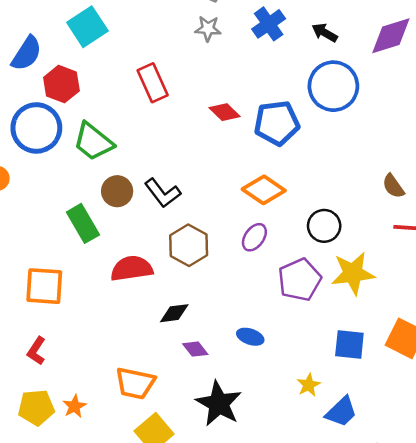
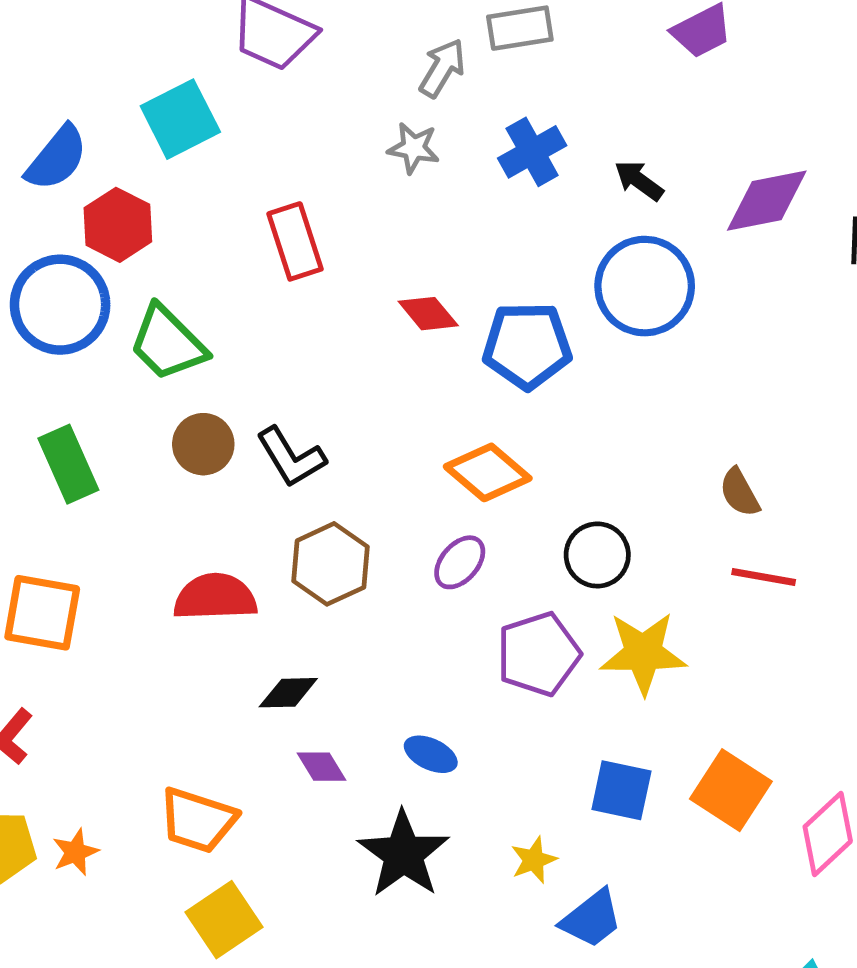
green rectangle: (83, 223) -> (68, 464), moved
black star: (219, 404) -> (403, 854), moved

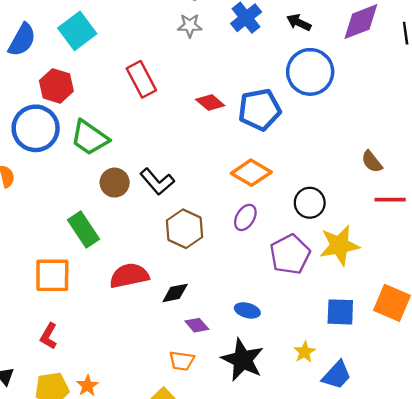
blue semicircle: (57, 158) -> (22, 40), moved
green rectangle: (68, 464) -> (83, 230), moved
red semicircle: (215, 597) -> (129, 276), moved
orange trapezoid: (198, 820) -> (182, 361), moved, size x0.7

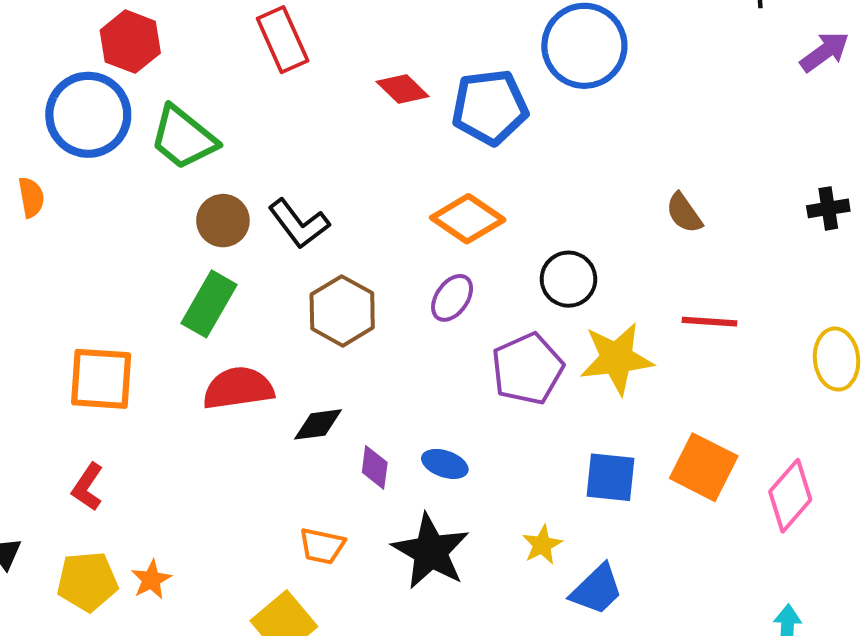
red line: (390, 200) -> (710, 322), moved
green rectangle: (83, 230) -> (209, 304), moved, turned 60
purple diamond: (197, 325) -> (375, 467), moved, turned 45

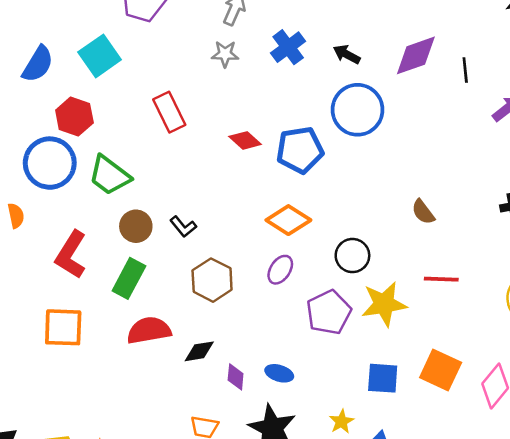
black L-shape: (299, 224) -> (183, 227), size x0.7
red L-shape: (88, 487) -> (71, 255), moved, size x1.6

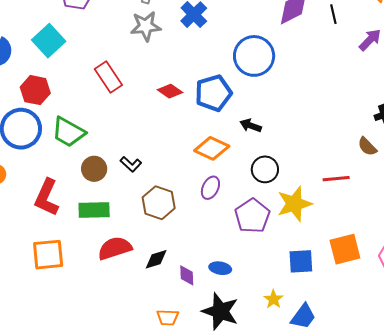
gray star: (225, 54) -> (146, 26), size x1.4
black arrow: (347, 54) -> (251, 126), moved
brown semicircle: (423, 212) -> (367, 147), moved
green rectangle: (129, 278) -> (94, 210), turned 68
orange square: (441, 370) -> (345, 249), turned -32

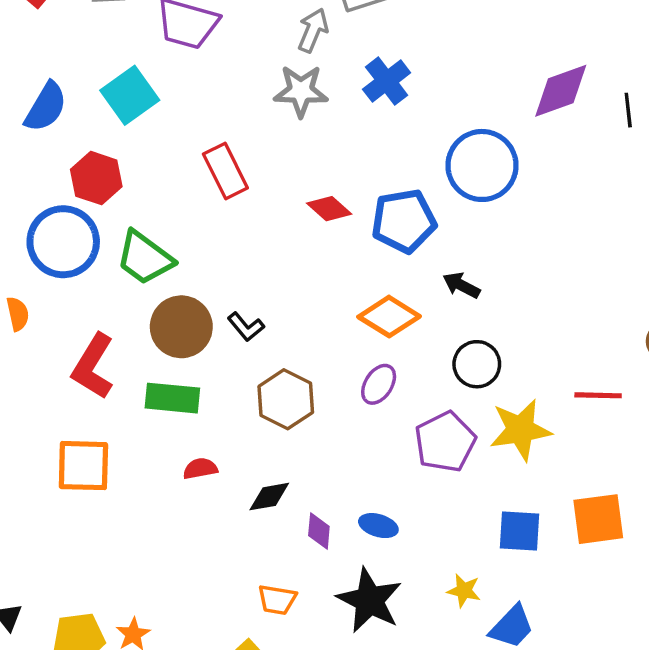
brown circle: (94, 169) -> (181, 327), size x1.4
red semicircle: (115, 248) -> (200, 469), size x0.6
yellow star: (273, 299) -> (464, 591), turned -30

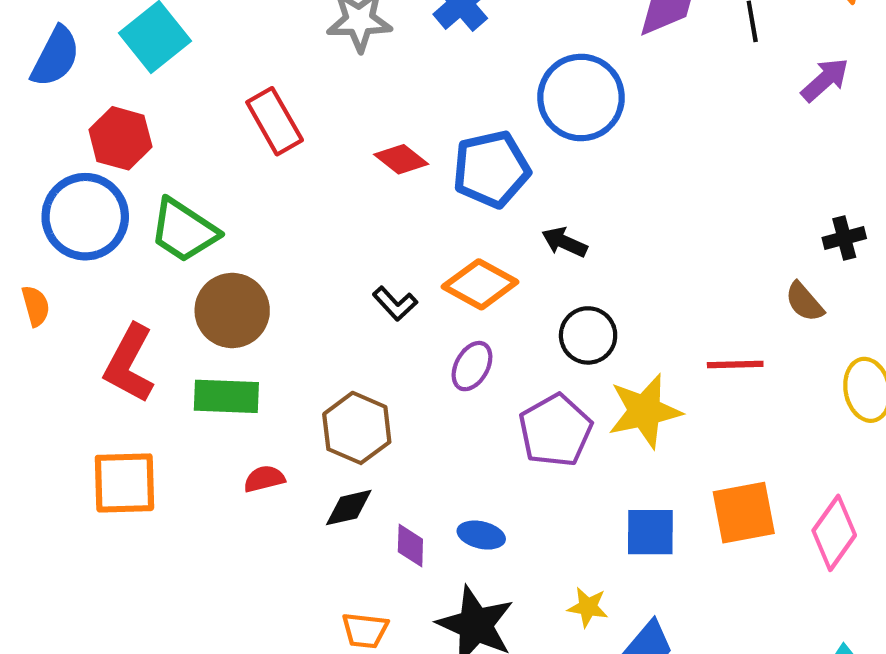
black L-shape: (246, 327) -> (395, 304), moved
brown hexagon: (286, 399) -> (357, 428), moved

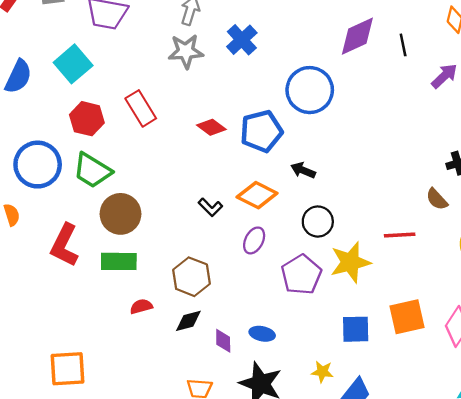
red hexagon: (120, 138) -> (87, 119), moved
orange square: (124, 483) -> (67, 369), moved

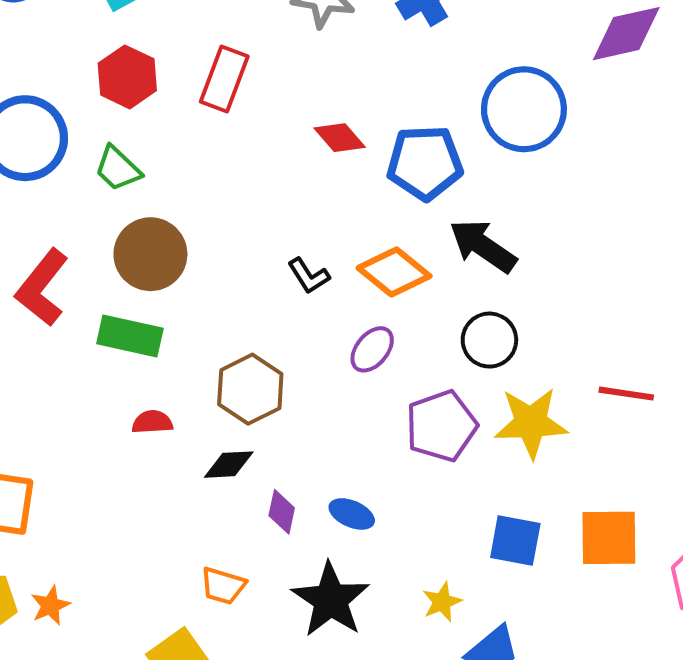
red rectangle: (141, 108) -> (224, 79), turned 40
green trapezoid: (92, 170) -> (118, 169), size x0.7
black arrow: (303, 170) -> (483, 246), size x1.6
yellow star: (322, 372) -> (442, 602), turned 30

